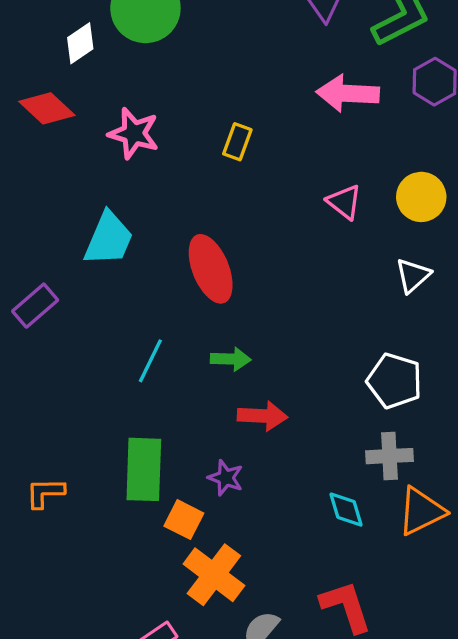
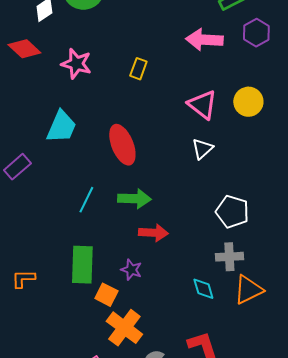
pink triangle: (344, 202) -> (202, 105), size x1.4
white triangle: (413, 276) -> (202, 149), moved
green arrow: (231, 359) -> (134, 199), size x1.4

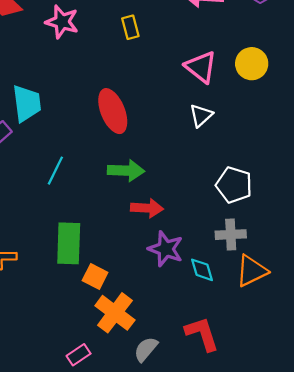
yellow rectangle: (138, 69) -> (130, 27), turned -35
cyan trapezoid: (61, 127) -> (27, 103), moved, turned -30
cyan line: (86, 200) -> (55, 171), moved
purple star: (131, 270) -> (166, 249), moved, size x1.5

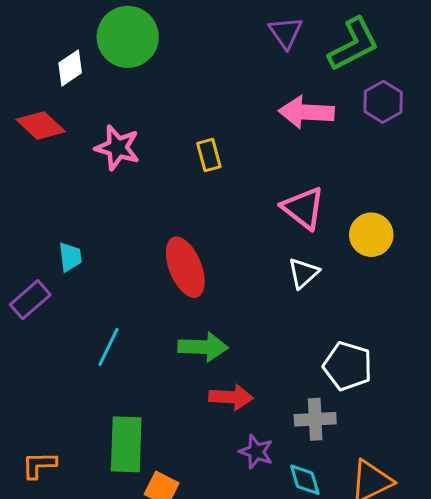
yellow circle: (252, 64) -> (371, 235), moved
cyan trapezoid: (27, 103) -> (70, 257), size x0.6
gray cross: (231, 235) -> (315, 419), moved
purple star: (166, 249) -> (256, 452), size x0.7

